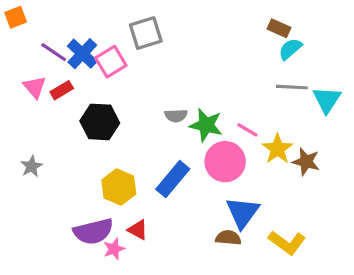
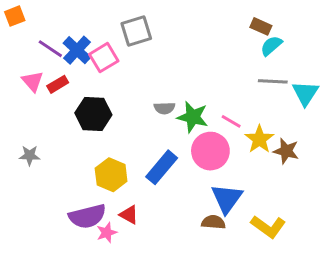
gray star: (31, 166) -> (30, 155), turned 30

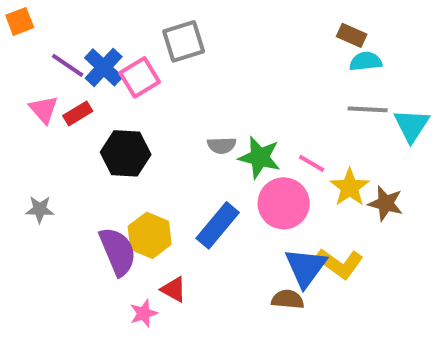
cyan semicircle: (271, 46) -> (366, 61), turned 35
purple semicircle: (87, 216) -> (118, 251), moved, turned -99
yellow L-shape: (268, 227) -> (340, 263), moved

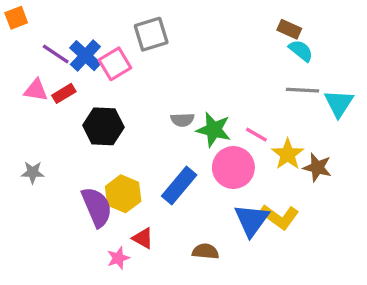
cyan semicircle: (366, 61) -> (301, 51), turned 45
pink triangle: (44, 109) -> (36, 90), turned -40
brown semicircle: (288, 299) -> (205, 251), moved

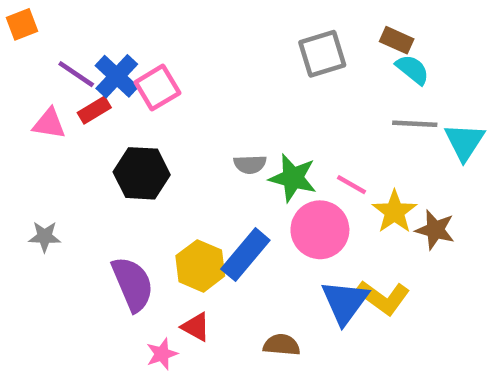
gray square: (151, 34) -> (322, 54), moved
red rectangle: (64, 93) -> (94, 110), moved
yellow hexagon: (123, 194) -> (200, 266), moved

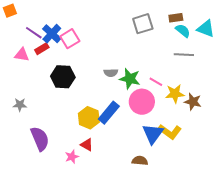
brown rectangle: (397, 40) -> (176, 18), turned -32
cyan triangle: (464, 142) -> (206, 29), moved, turned -42
yellow star: (394, 212) -> (175, 94), turned 30
purple semicircle: (133, 284) -> (40, 139), moved
brown semicircle: (282, 345) -> (140, 161), moved

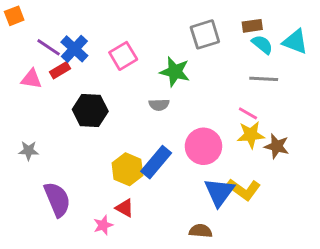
pink square: (70, 39) -> (123, 56), moved
green star: (130, 79) -> (175, 72), moved
pink line: (156, 82) -> (248, 113), moved

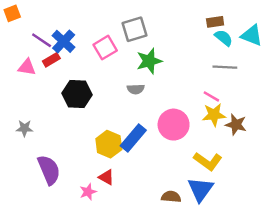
gray square: (205, 34) -> (134, 29), moved
green star: (175, 72) -> (149, 61), turned -30
blue triangle: (219, 192) -> (200, 189), moved

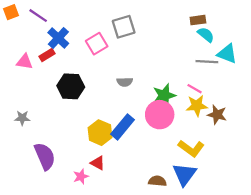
cyan triangle: (252, 35) -> (227, 54), moved
purple line: (42, 40) -> (38, 16), moved
green star: (149, 61) -> (164, 95), moved

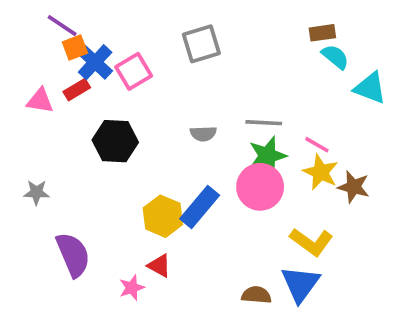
orange square: (11, 12) -> (75, 48), moved
pink square: (97, 44) -> (134, 71), moved
gray line: (207, 62) -> (264, 123), moved
yellow star: (197, 106) -> (321, 172), turned 30

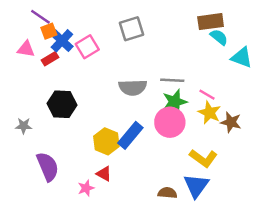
brown rectangle: (322, 33) -> (211, 22), size x1.5
pink triangle: (40, 101) -> (26, 49), moved
gray semicircle: (203, 134) -> (133, 87), size x1.6
black hexagon: (115, 141) -> (62, 104), moved

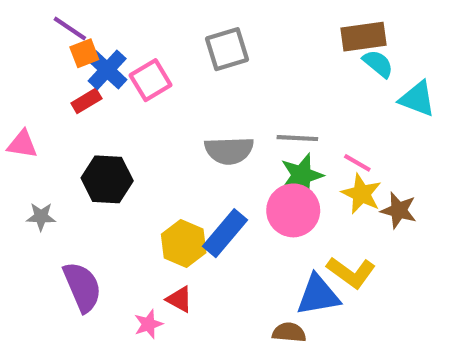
pink triangle: (26, 49) -> (22, 144), moved
blue triangle: (196, 186) -> (318, 295), moved, turned 44

